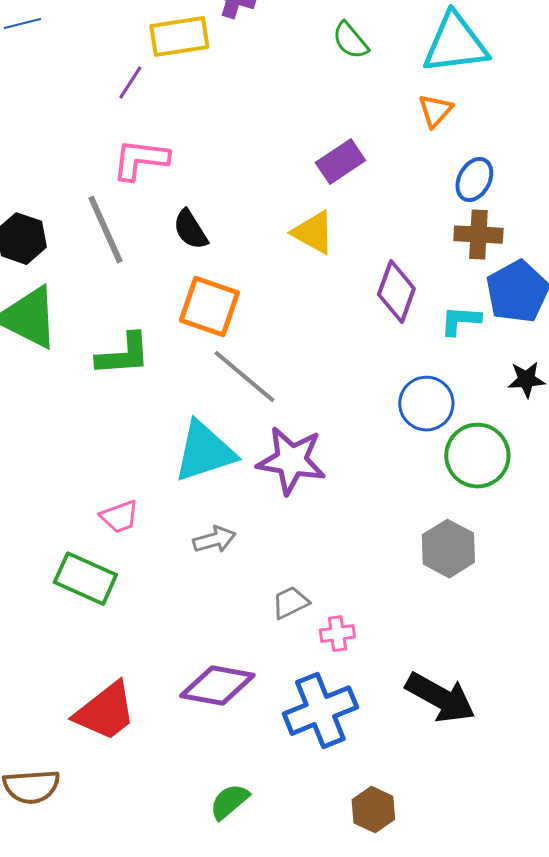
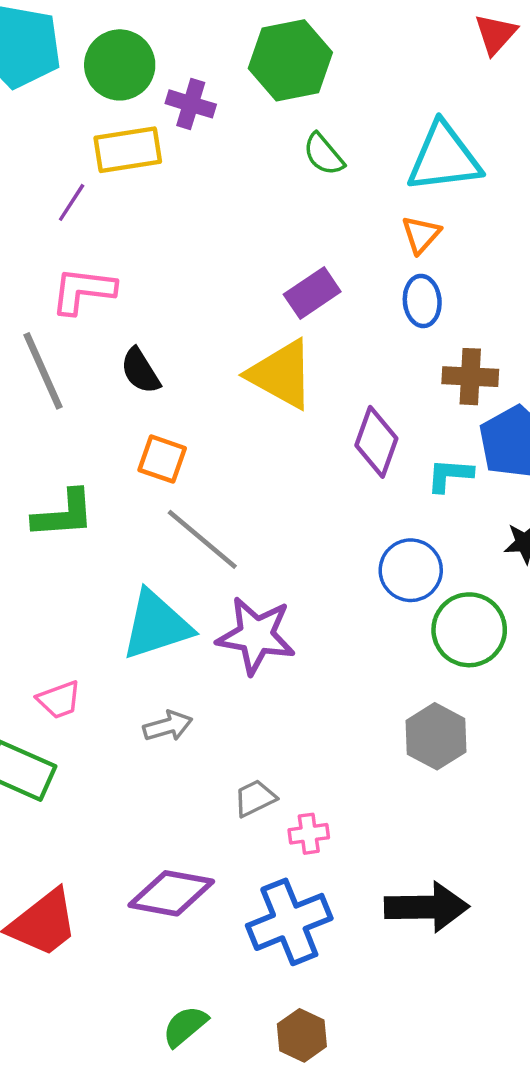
blue ellipse: (474, 180) -> (422, 301), moved, turned -33
yellow triangle: (313, 233) -> (281, 374), size x1.4
orange square: (209, 307) -> (162, 459), size x0.7
black arrow: (440, 698) -> (427, 907), turned -30
brown hexagon: (373, 810) -> (302, 1035), moved

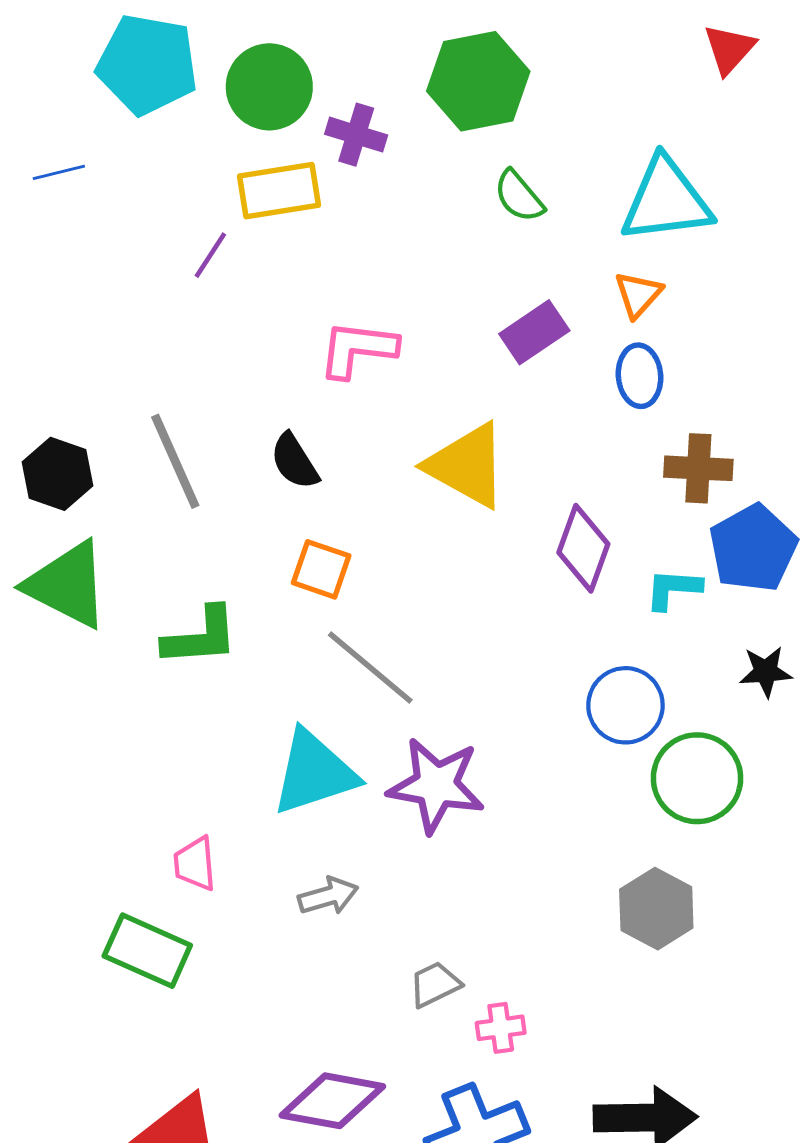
pink L-shape: (83, 291) -> (358, 349), moved
purple rectangle: (312, 293) -> (534, 332), moved
pink trapezoid: (59, 700) -> (195, 864), turned 105

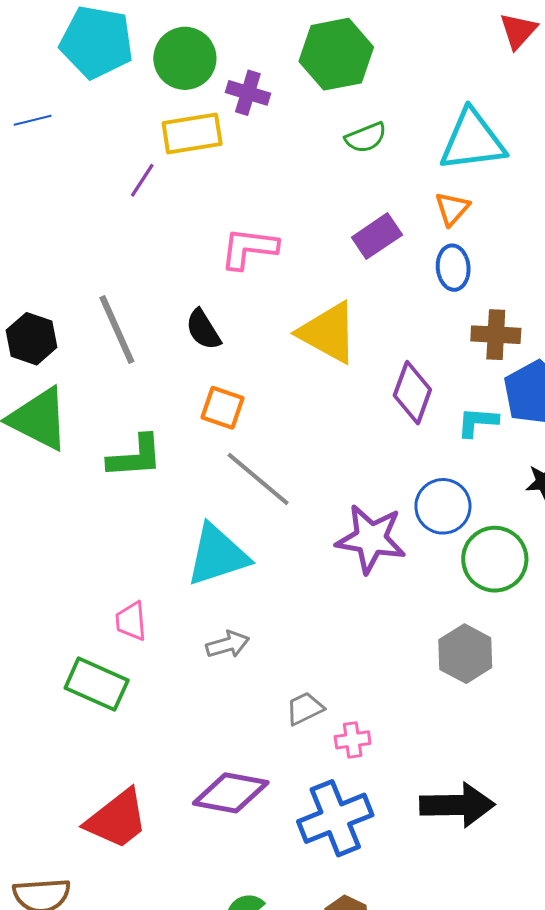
green semicircle: (519, 196) -> (366, 138), turned -72
purple star: (436, 785) -> (371, 539), moved

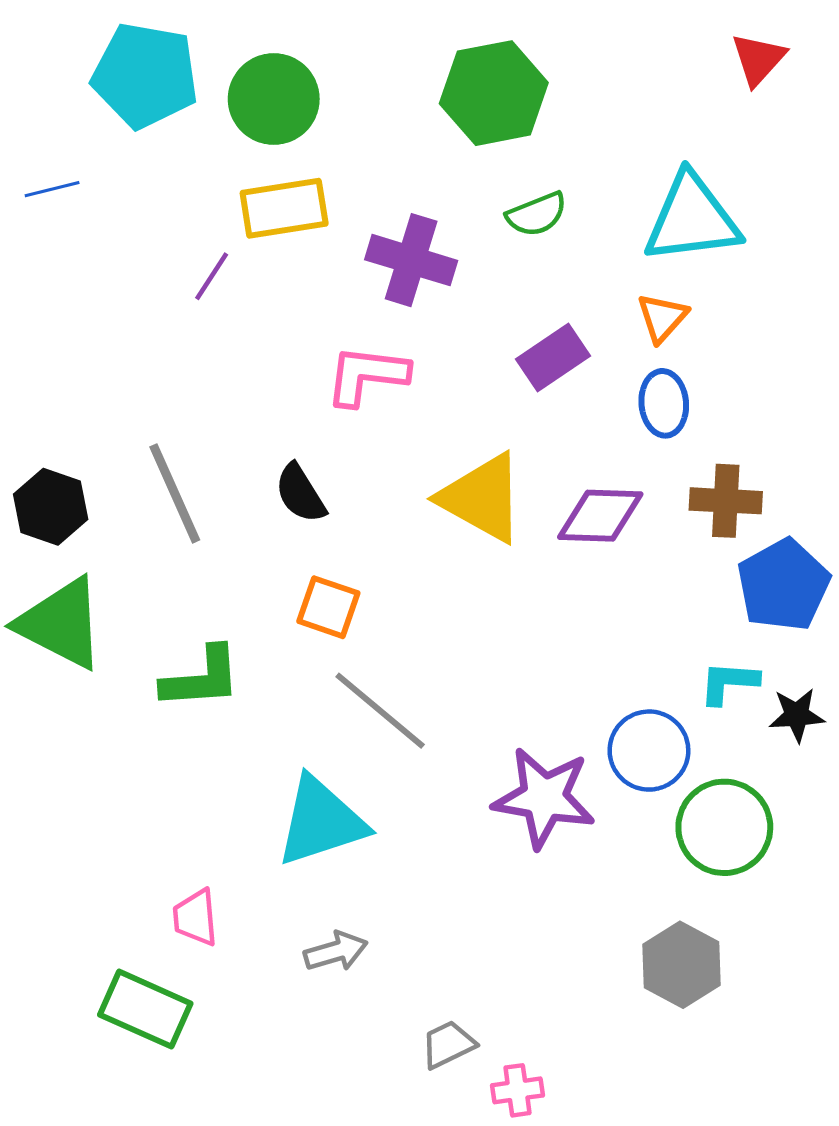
purple cross: (248, 93) -> (411, 260), moved, size x1.4
purple diamond: (412, 393) -> (600, 516), moved, turned 72
cyan L-shape: (478, 422) -> (729, 683), moved

